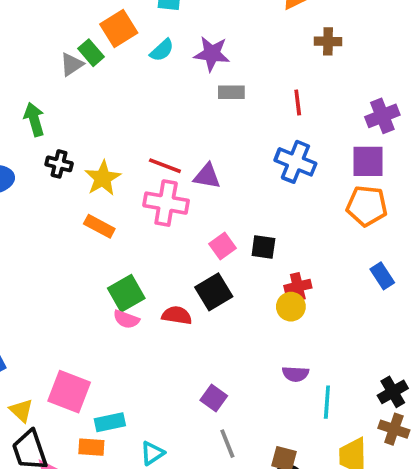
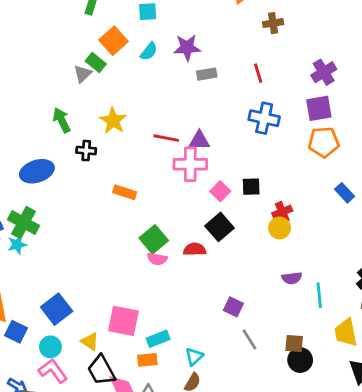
yellow star: (103, 178) -> (113, 121), moved
pink cross: (166, 203) -> (190, 164), moved

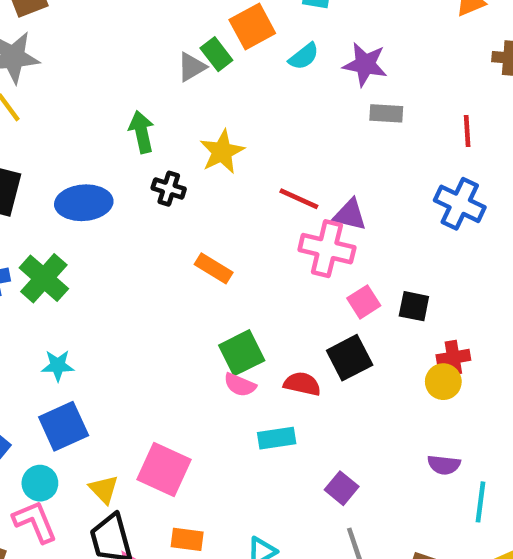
cyan star: (17, 245) -> (58, 365), moved
cyan rectangle: (158, 339) -> (277, 438), moved

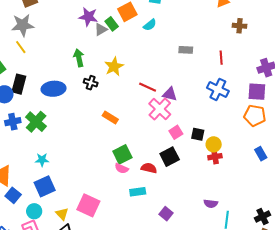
purple star: (365, 64) -> (88, 17), moved
pink cross: (327, 249) -> (160, 109), turned 30
yellow circle: (443, 382) -> (214, 144), moved

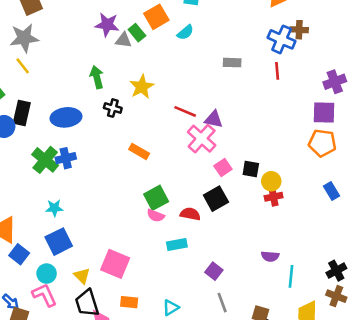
gray triangle: (101, 29) -> (123, 40), turned 40
blue cross: (218, 89) -> (282, 39), moved
blue cross: (13, 122) -> (66, 158), moved

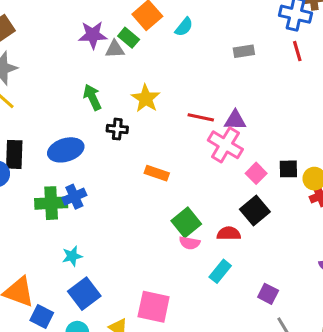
green cross: (45, 160) -> (51, 203), turned -32
cyan rectangle: (177, 244) -> (220, 271), turned -30

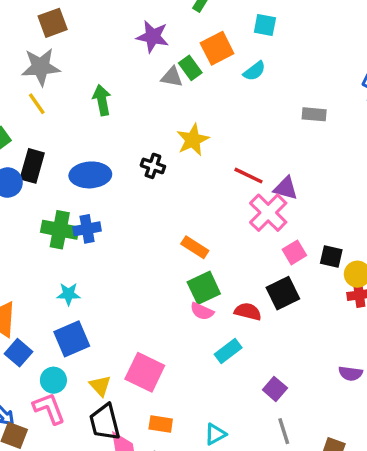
purple star: (93, 35) -> (153, 37), moved
green arrow: (92, 97) -> (102, 100), moved
orange rectangle: (157, 173) -> (195, 247), moved

